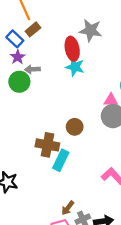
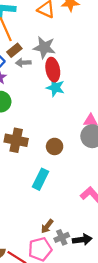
gray star: (91, 30) -> (44, 47), moved
gray arrow: (32, 69) -> (23, 63), moved
brown cross: (47, 145) -> (16, 140), moved

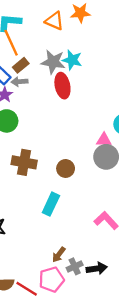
gray arrow: (23, 63) -> (20, 82), moved
cyan star: (55, 88) -> (72, 60), moved

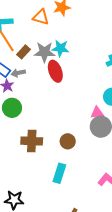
brown rectangle: (21, 65) -> (23, 52), moved

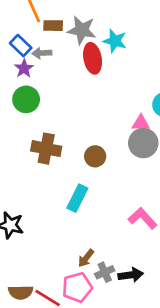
cyan star: (60, 48) -> (115, 41), moved
brown rectangle: (23, 52) -> (53, 26), turned 40

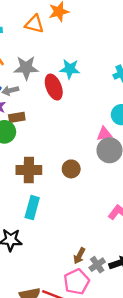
brown rectangle: (53, 26) -> (17, 117), moved
gray star: (82, 30) -> (26, 68), moved
cyan rectangle: (77, 198) -> (32, 208), moved

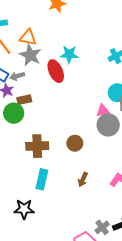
orange triangle: (34, 24) -> (28, 37), moved
gray star: (26, 68) -> (30, 55), turned 30
brown arrow: (79, 256) -> (83, 179), moved

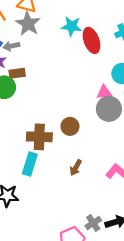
red ellipse: (56, 71) -> (92, 40), moved
brown cross: (37, 146) -> (39, 137), moved

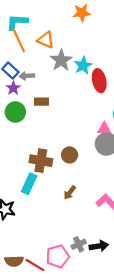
gray star: (28, 24) -> (61, 60), moved
cyan star: (72, 26) -> (83, 66), turned 30
brown rectangle: (17, 73) -> (42, 102), moved

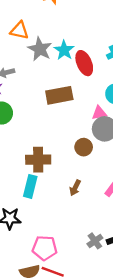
brown rectangle: (42, 102) -> (59, 95), moved, size x1.6
brown circle: (70, 155) -> (84, 147), moved
pink pentagon: (58, 256) -> (45, 248), moved, turned 30

